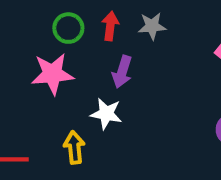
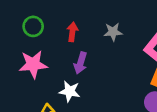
gray star: (152, 26) -> (113, 32), moved
green circle: (68, 28) -> (33, 26), moved

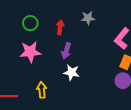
gray star: (113, 32) -> (88, 18), moved
white star: (70, 91) -> (71, 72), moved

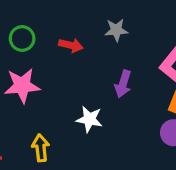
red arrow: (60, 27) -> (71, 45), turned 96
purple arrow: (66, 51) -> (123, 84), moved

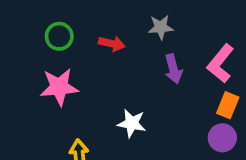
purple arrow: (123, 84) -> (173, 69), moved, turned -32

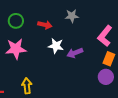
purple arrow: (173, 69) -> (75, 53), moved, turned 84
white star: (132, 123) -> (56, 46), moved

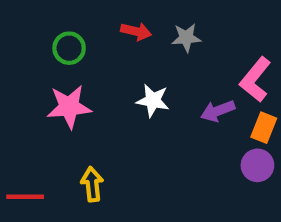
red arrow: (45, 25) -> (136, 31), moved
purple arrow: (75, 53) -> (218, 111), moved

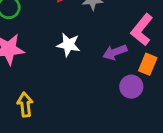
purple circle: (257, 165) -> (131, 87), moved

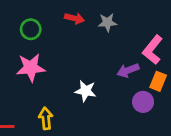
white star: (68, 45) -> (86, 91), moved

